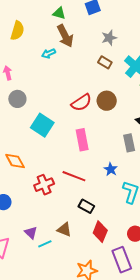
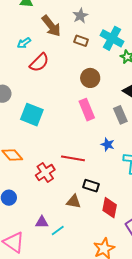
brown arrow: (65, 36) -> (51, 26), moved
red semicircle: (81, 103) -> (39, 62), moved
pink rectangle: (82, 140) -> (87, 110), moved
brown triangle: (64, 229) -> (74, 202), moved
purple triangle: (31, 233) -> (42, 222), turned -32

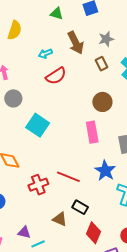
brown rectangle: (81, 41) -> (102, 64), turned 32
blue star: (108, 144) -> (105, 171), size x1.5

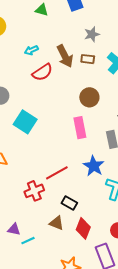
brown arrow: (76, 43) -> (65, 56), moved
brown rectangle: (102, 64) -> (88, 59), turned -56
red line: (68, 177) -> (57, 173), turned -50
red cross: (38, 185) -> (34, 191), moved
brown triangle: (60, 219) -> (57, 223), moved

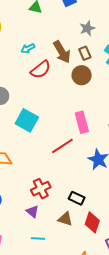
brown rectangle: (88, 59) -> (85, 53), turned 64
brown circle: (89, 97) -> (82, 75), moved
red line: (57, 173) -> (62, 146), moved
purple triangle: (14, 229) -> (32, 211), moved, turned 32
cyan line: (28, 241) -> (38, 239), turned 32

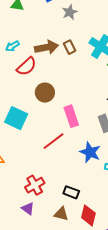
gray star: (87, 28) -> (70, 12), moved
brown arrow: (62, 52) -> (47, 47), turned -65
brown circle: (82, 75) -> (45, 93), moved

